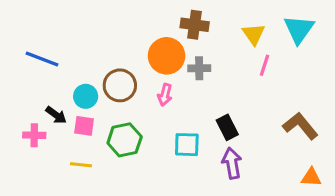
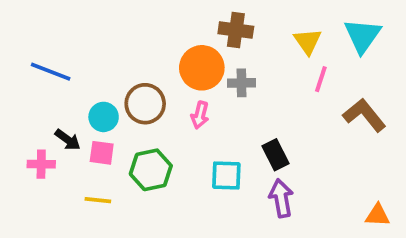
brown L-shape: (300, 126) -> (364, 115), moved

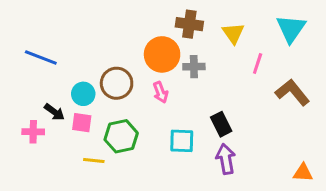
yellow triangle: (308, 41) -> (233, 33), moved
pink arrow: (200, 115) -> (161, 92), turned -35
yellow line: (98, 200) -> (94, 161), moved

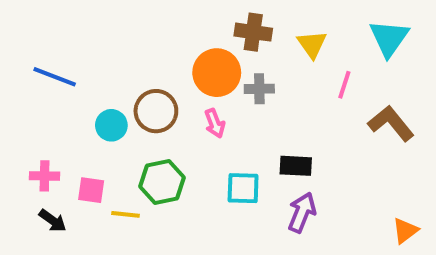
black arrow: (54, 112) -> (53, 221), moved
pink square: (82, 123) -> (91, 190), moved
black rectangle: (221, 124) -> (296, 166), turned -60
purple arrow: (226, 159) -> (302, 212), turned 32
orange triangle: (303, 173) -> (405, 231), turned -40

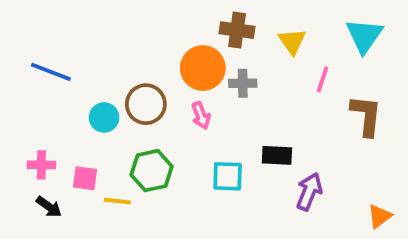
brown L-shape: (391, 123) -> (366, 116), turned 45
purple arrow: (302, 212) -> (309, 192), moved

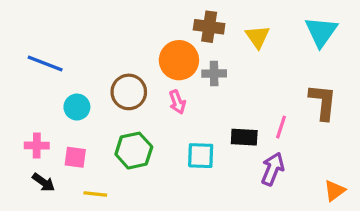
pink line: (323, 79) -> (281, 127), moved
cyan circle: (104, 117) -> (77, 107), moved
yellow line: (117, 201) -> (95, 194), moved

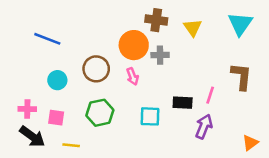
blue line: (45, 64) -> (47, 39), moved
black arrow: (43, 182) -> (32, 136), size x1.5

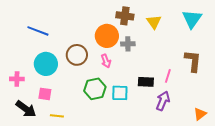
cyan circle: (57, 80) -> (46, 64), size x1.5
pink cross: (27, 109) -> (17, 79), moved
green hexagon: (100, 113) -> (95, 89), moved

